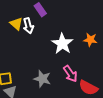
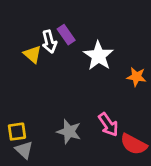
white arrow: (28, 26) -> (49, 42), moved
white star: (62, 44) -> (98, 56), moved

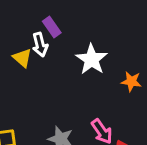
purple rectangle: (66, 35) -> (52, 27), moved

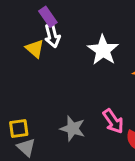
purple rectangle: (52, 27) -> (48, 17), moved

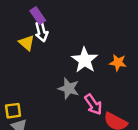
white star: (103, 50) -> (85, 60), moved
gray star: (73, 129) -> (69, 88), moved

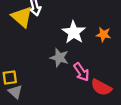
yellow triangle: (27, 43) -> (22, 17), size x1.5

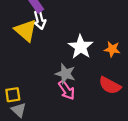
pink arrow: (81, 72) -> (67, 90), moved
red semicircle: (101, 87) -> (110, 85), moved

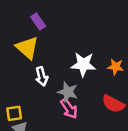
white arrow: (40, 20) -> (42, 76), moved
white star: (81, 47) -> (83, 64), turned -30

